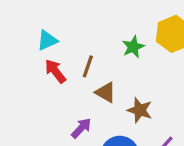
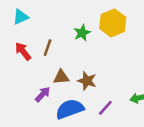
cyan triangle: (47, 40) -> (21, 17), moved
brown triangle: (106, 92) -> (61, 77), moved, turned -35

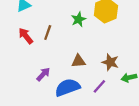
brown triangle: (61, 77) -> (78, 61), moved
brown star: (87, 81) -> (110, 62), moved

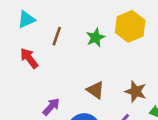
brown line: (48, 33) -> (57, 36), moved
brown triangle: (78, 61) -> (95, 90), turned 40

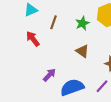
brown triangle: (95, 90) -> (82, 51), moved

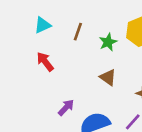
brown line: (53, 22) -> (78, 32), moved

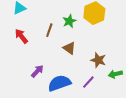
brown line: (78, 32) -> (49, 30), moved

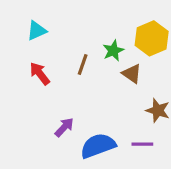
brown triangle: (69, 48) -> (132, 74), moved
purple line: (88, 82) -> (142, 144), turned 48

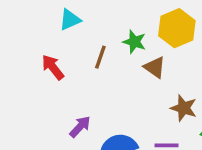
cyan triangle: (37, 31) -> (70, 20), moved
green star: (113, 51) -> (134, 42), turned -30

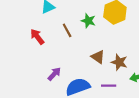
brown line: (100, 57) -> (67, 30), turned -48
brown triangle: (155, 67) -> (98, 57), moved

